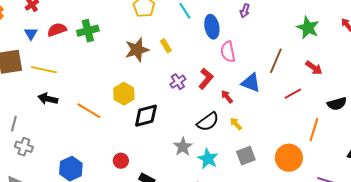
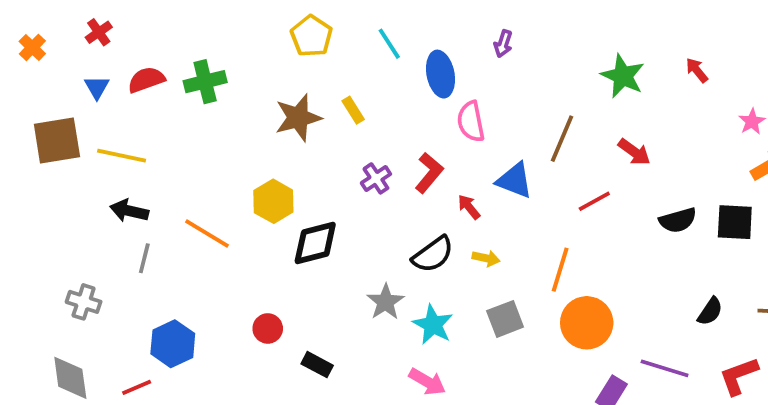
gray line: (14, 124) -> (144, 258), moved
yellow arrow: (236, 124) -> (486, 258), turned 144
orange line: (314, 130) -> (560, 270), moved

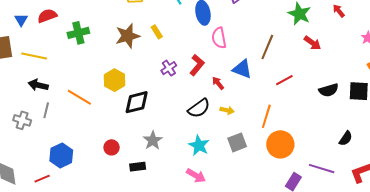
green cross: (205, 82) -> (78, 33), moved
red arrow: (634, 152) -> (313, 43), moved
gray cross: (84, 302) -> (22, 120), moved
gray star: (385, 302) -> (153, 140), moved
black rectangle: (317, 365) -> (138, 167), turned -35

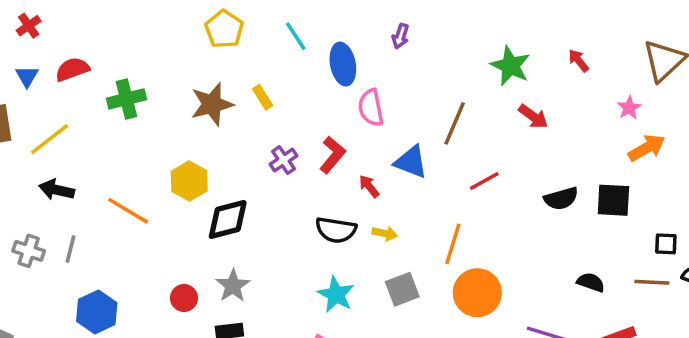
yellow line: (34, 56) -> (50, 139), turned -50
black semicircle: (199, 108) -> (336, 230), turned 45
gray line: (46, 110) -> (71, 249), moved
black semicircle: (346, 138) -> (591, 282), turned -105
gray star: (153, 140) -> (233, 286), moved

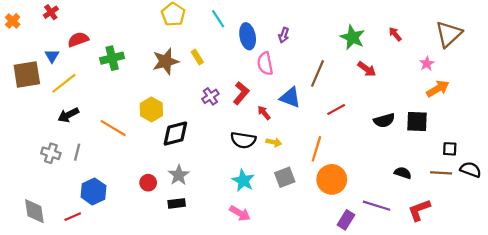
purple arrow: (401, 36) -> (284, 35), moved
blue triangle: (27, 76) -> (52, 56), moved
black arrow: (57, 190) -> (68, 115), turned -40

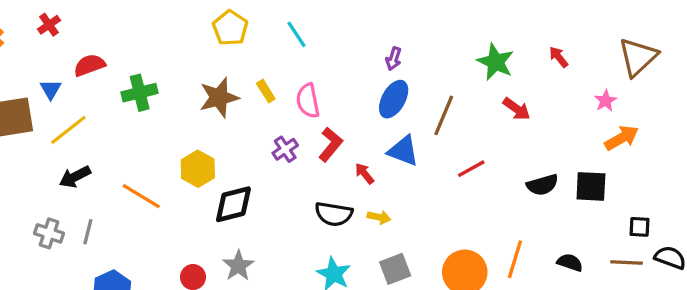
blue ellipse: (248, 36) -> (394, 99), moved, turned 40
pink semicircle: (265, 64) -> (308, 101), moved
orange line: (316, 149) -> (515, 259), moved

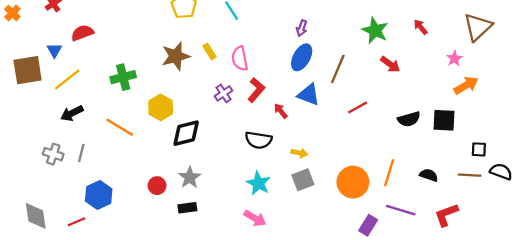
green cross: (140, 93) -> (123, 77), moved
yellow arrow: (379, 217) -> (299, 153), moved

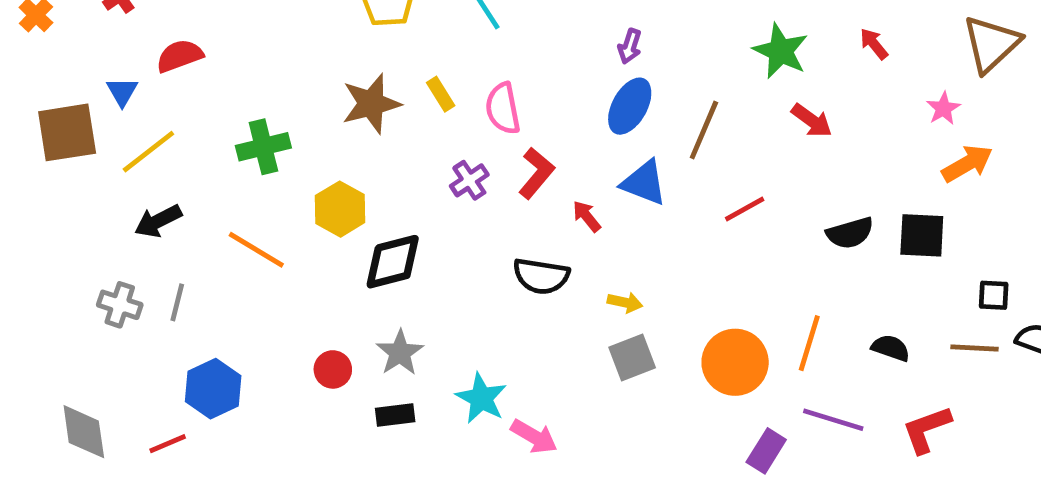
cyan star: (258, 183) -> (481, 398), moved

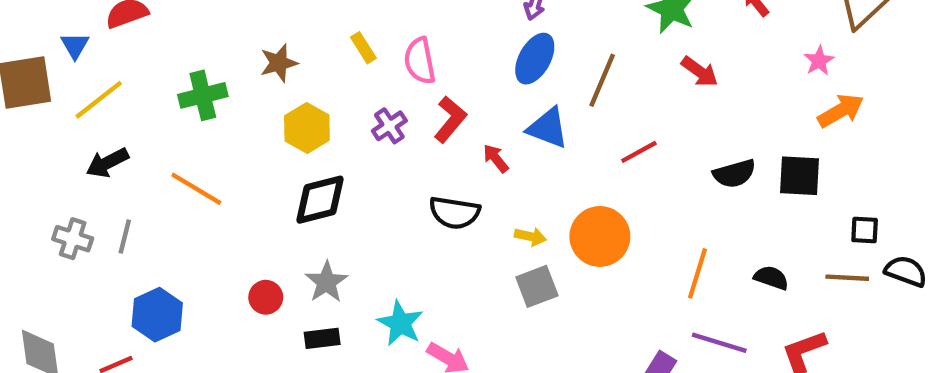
brown star: (371, 104) -> (279, 63), moved, size x0.7
yellow hexagon: (340, 209) -> (307, 128), moved
orange circle: (735, 362) -> (600, 236), moved

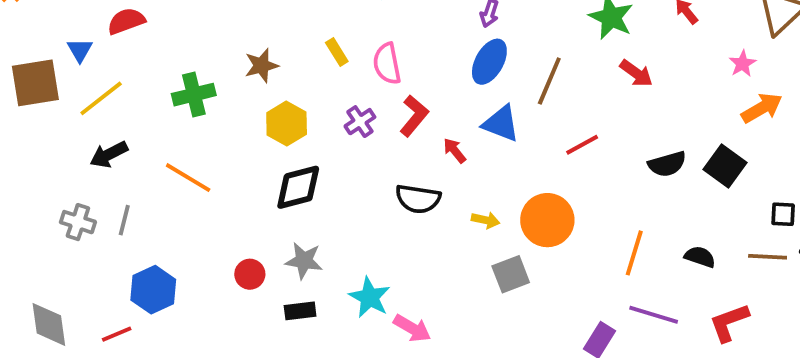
black square: (799, 176) -> (725, 166), turned 33
gray star: (326, 282) -> (304, 261), turned -30
gray square: (537, 286) -> (511, 274), moved

